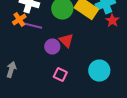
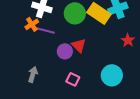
red star: (112, 21) -> (128, 40), moved
gray arrow: (11, 70) -> (33, 74), moved

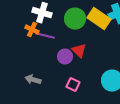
orange cross: (32, 24) -> (32, 30), turned -32
gray arrow: (33, 74) -> (33, 80), turned -91

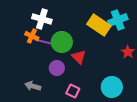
green circle: (75, 19) -> (62, 42), moved
purple circle: (65, 57) -> (57, 68), moved

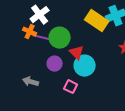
white cross: (42, 19) -> (40, 15), turned 36
cyan circle: (112, 87) -> (85, 66), moved

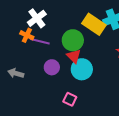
green circle: (60, 38) -> (73, 40), moved
gray arrow: (31, 82) -> (16, 73), moved
pink square: (71, 87) -> (70, 99), moved

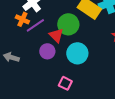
purple line: (40, 41) -> (35, 25), turned -48
red triangle: (74, 56) -> (56, 35), moved

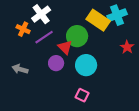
orange cross: (22, 19) -> (23, 29), moved
pink square: (65, 83) -> (82, 95), moved

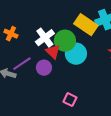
white cross: (41, 14) -> (45, 38), moved
purple line: (44, 37) -> (22, 64), moved
cyan circle: (86, 65) -> (76, 54), moved

